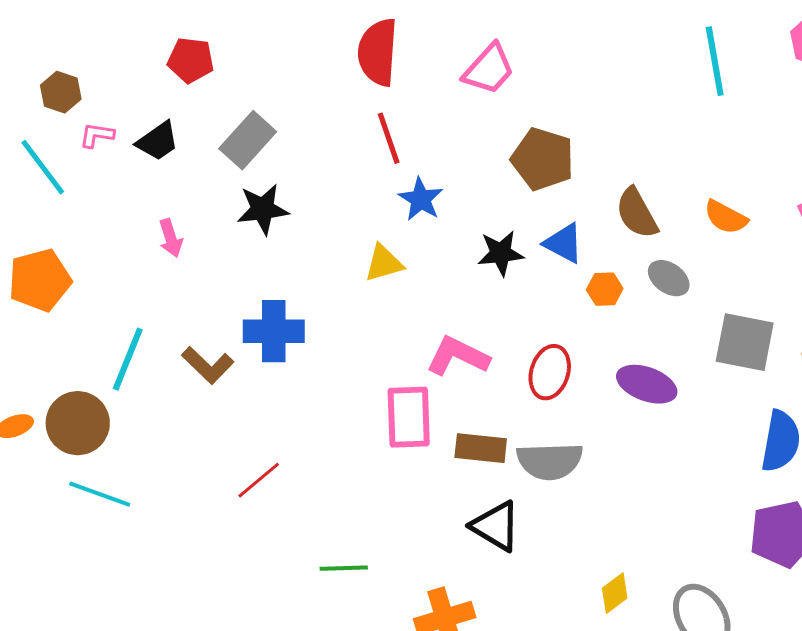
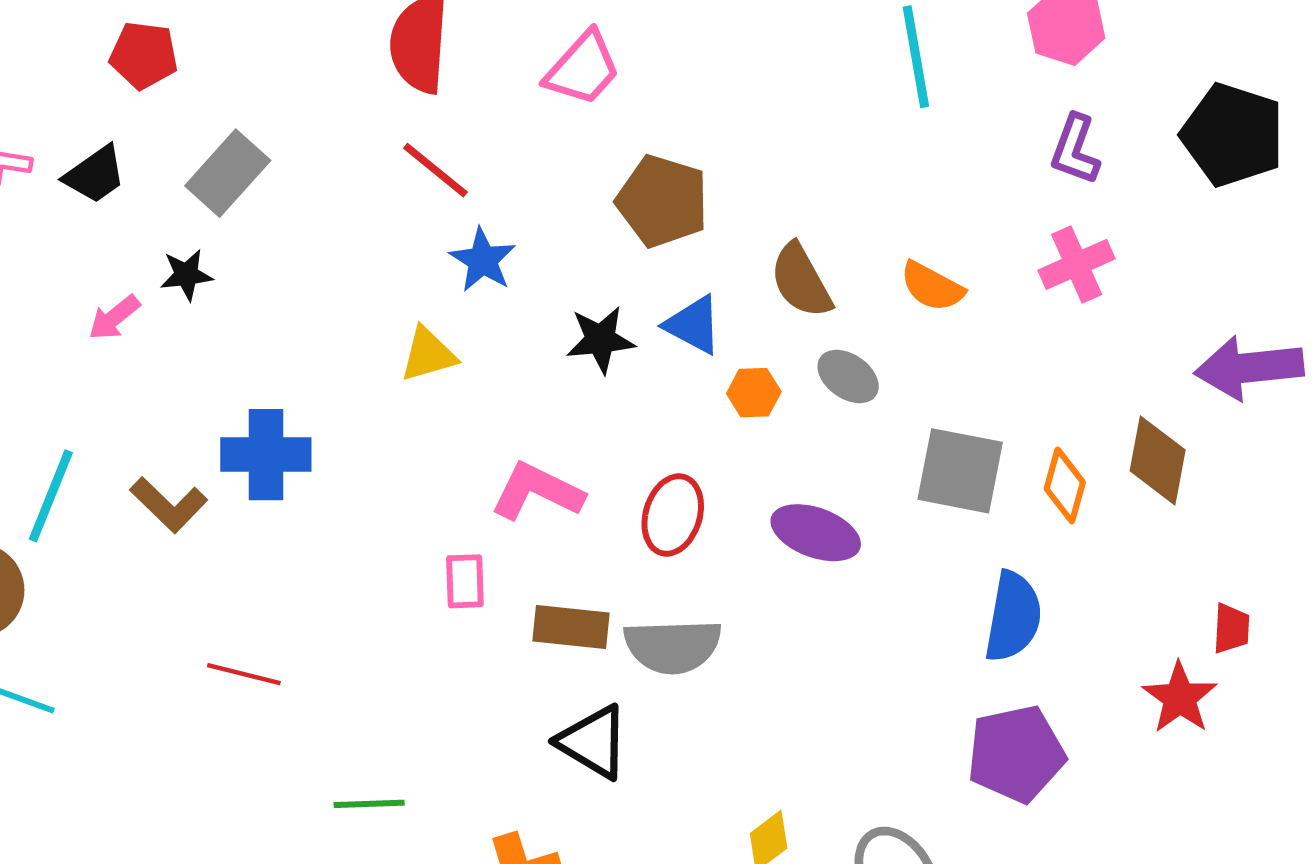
red line: (389, 138) -> (435, 170), turned -32
black star: (263, 209) -> (186, 275), moved, size x0.7
pink arrow: (171, 238) -> (114, 318), turned 69
pink rectangle: (409, 417) -> (465, 581), size x0.6
red line: (259, 480) -> (244, 674), turned 54

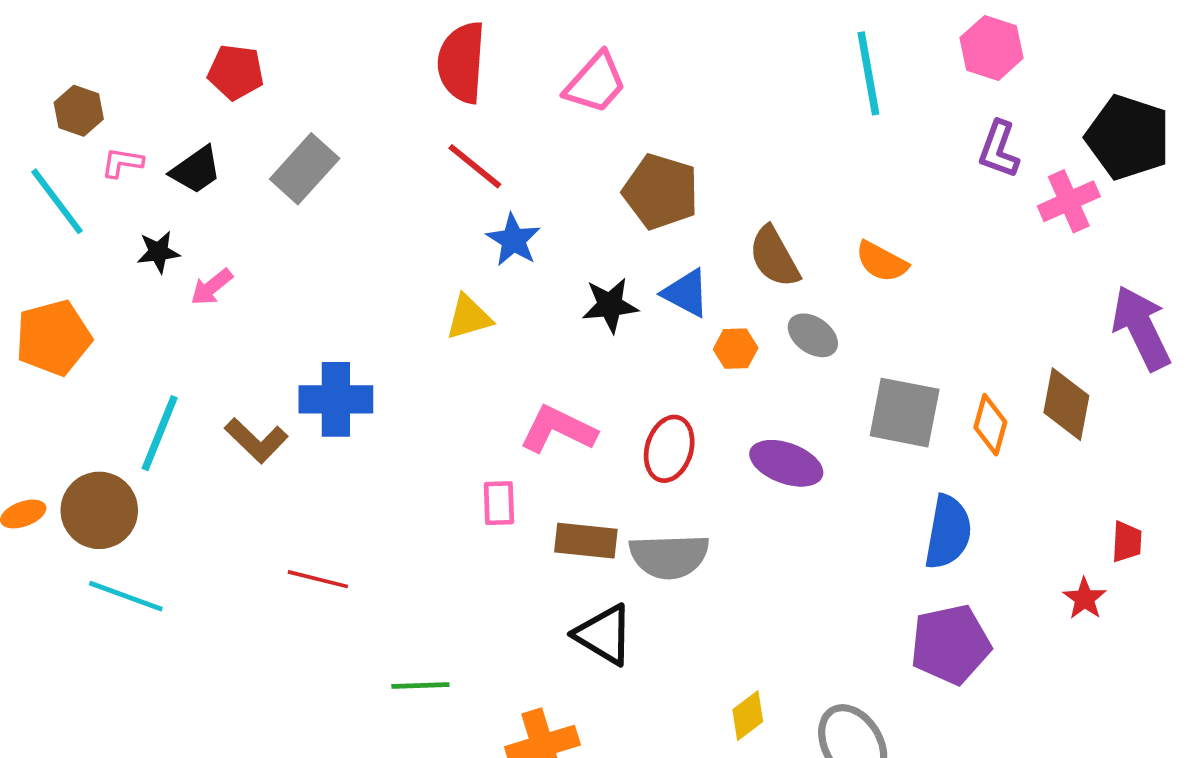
pink cross: (1077, 264) -> (1069, 201), moved
black star: (186, 275) -> (158, 252), moved
purple arrow: (1249, 368) -> (1141, 328), turned 70
red star: (1180, 698) -> (1085, 599), size x0.7

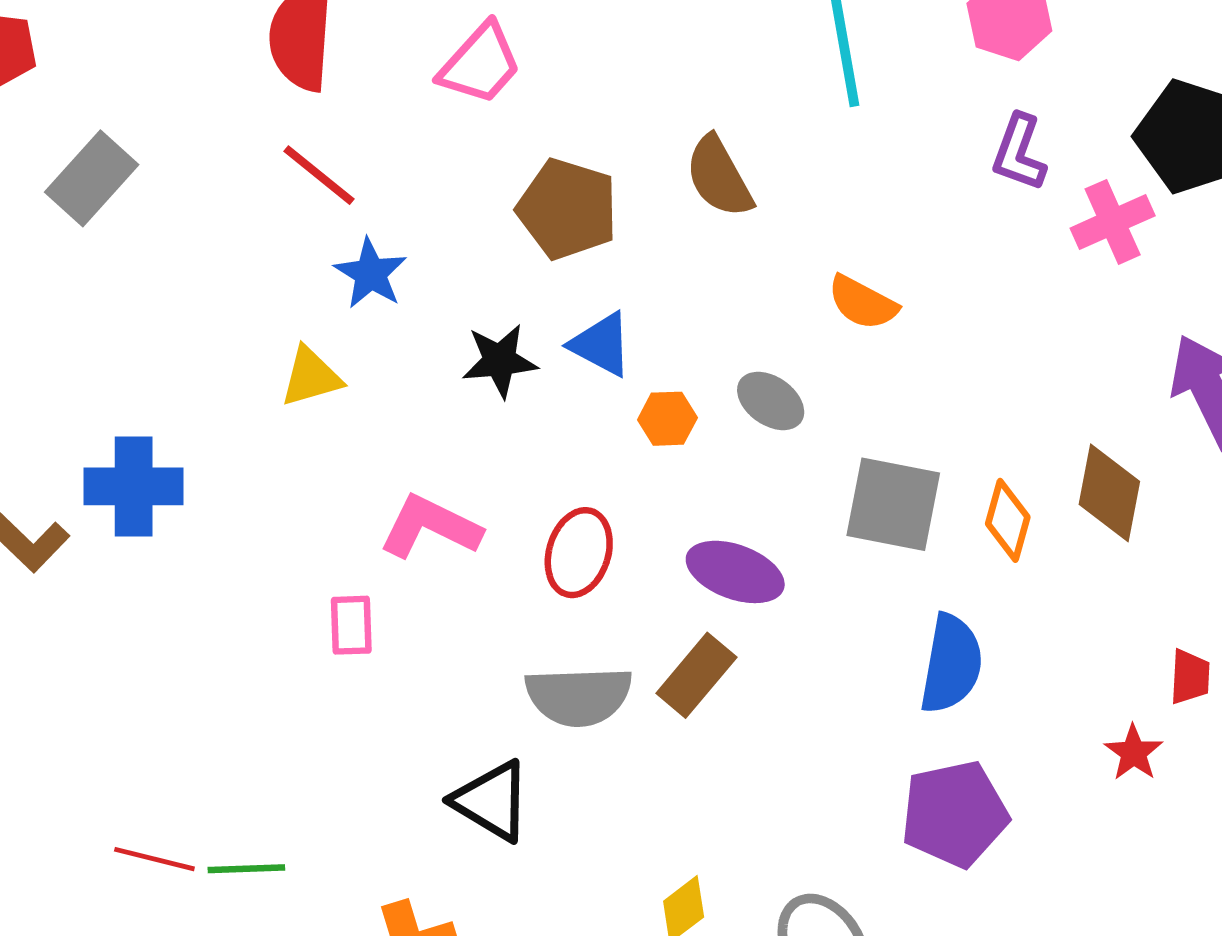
brown semicircle: (774, 257) -> (719, 177), moved
brown rectangle: (586, 541) -> (696, 675), moved, turned -56
red line: (318, 579) -> (154, 859), moved

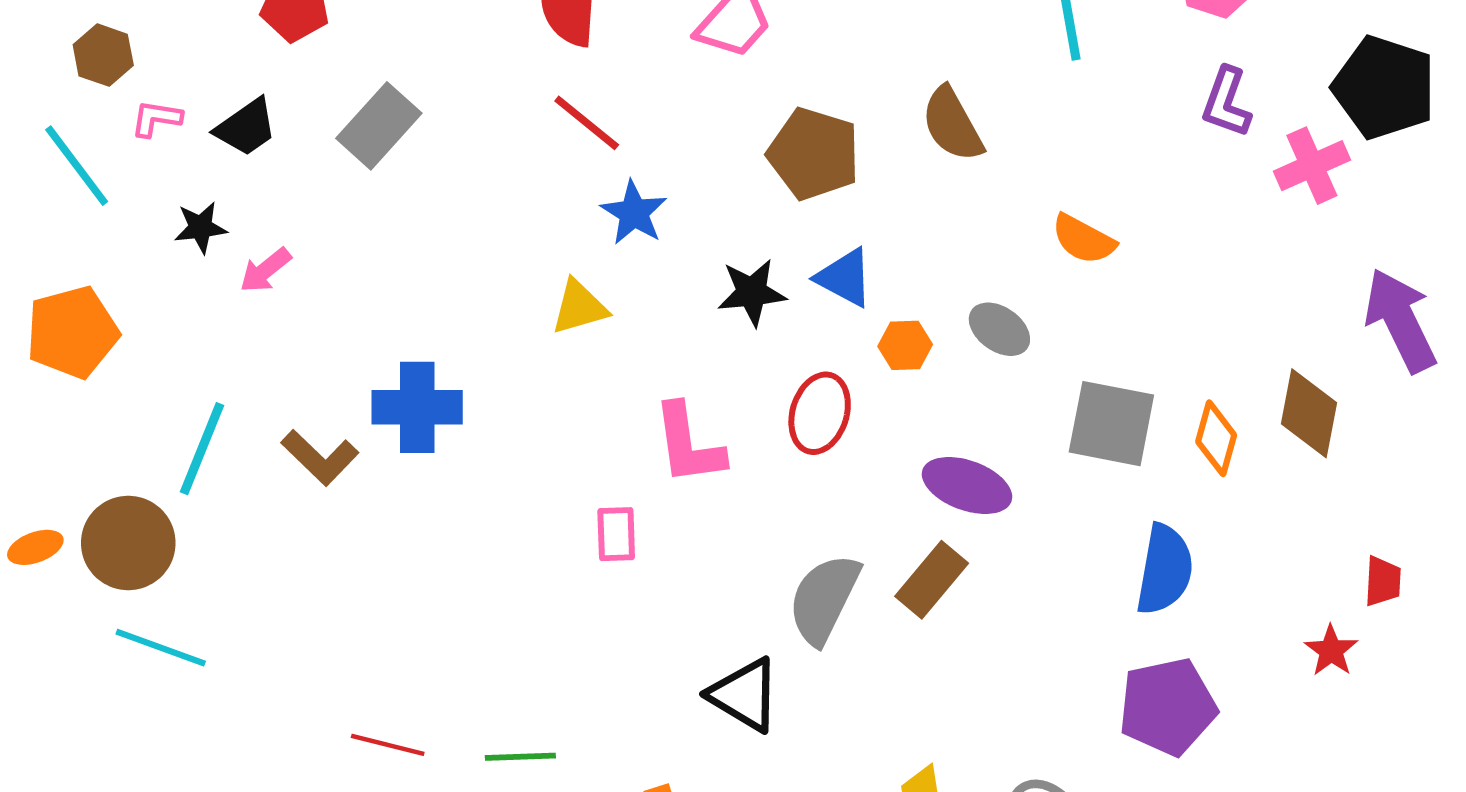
pink L-shape: (430, 527) -> (688, 444), turned -124
red ellipse: (579, 553) -> (820, 413), moved
gray semicircle: (579, 696) -> (824, 599), turned 118
red line: (154, 859) -> (388, 745), moved

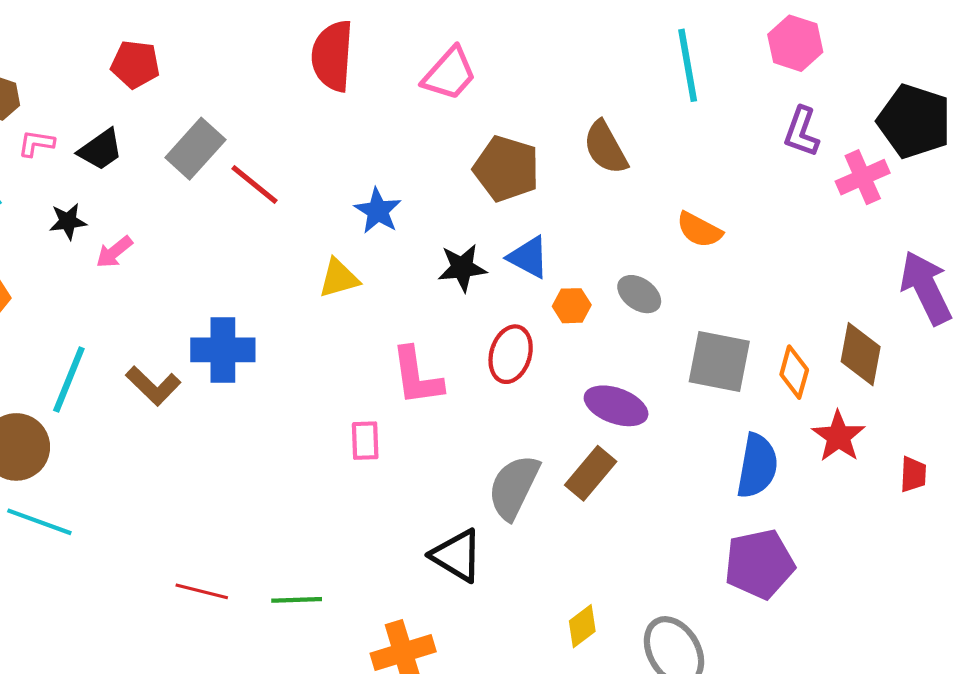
red line: (587, 123) -> (254, 184), moved
red star: (1331, 651) -> (838, 436), moved, size x1.4

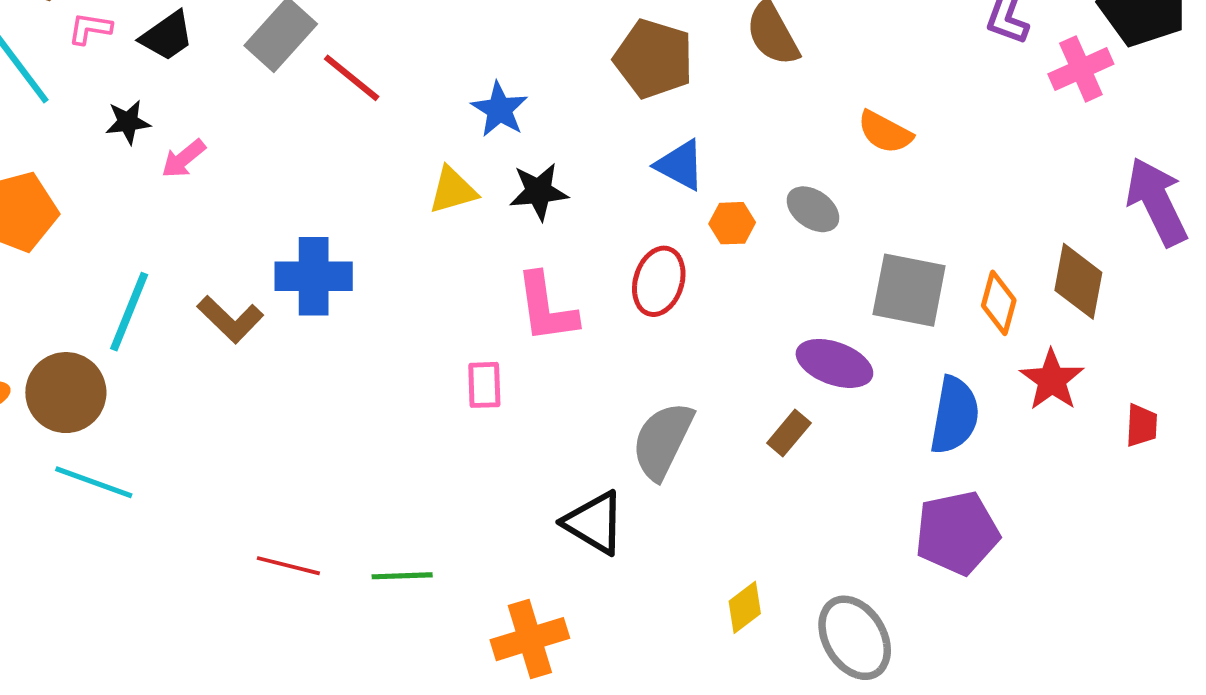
black star: (462, 268) -> (539, 192), moved
purple ellipse: (616, 406) -> (834, 363), moved
brown rectangle: (591, 473) -> (789, 433), moved, size x0.7

